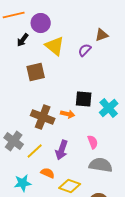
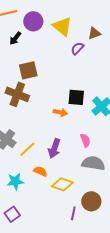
yellow triangle: (55, 46) -> (62, 26), moved
brown cross: (43, 117) -> (17, 94), moved

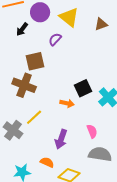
purple semicircle: (77, 48) -> (55, 39), moved
black square: (76, 97) -> (83, 88), turned -30
yellow line: (27, 149) -> (34, 117), moved

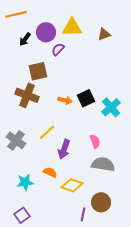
purple circle: (40, 12) -> (46, 32), moved
yellow triangle: (69, 17) -> (72, 27), turned -40
orange arrow: (67, 103) -> (65, 100), moved
yellow line: (34, 117) -> (47, 132), moved

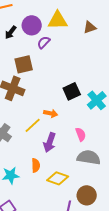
orange arrow: (65, 100) -> (51, 113), moved
orange semicircle: (50, 172) -> (36, 165), turned 64

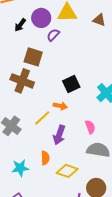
brown triangle: (90, 27) -> (99, 20), turned 40
brown square: (24, 64) -> (33, 57), turned 30
black square: (72, 91) -> (71, 84), moved

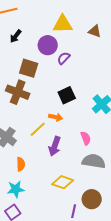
purple circle: (41, 18) -> (48, 45), moved
purple semicircle: (53, 35) -> (64, 58), moved
orange semicircle: (45, 158) -> (21, 164), moved
cyan star: (20, 168) -> (16, 189), moved

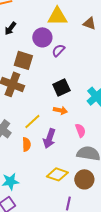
orange arrow: (56, 117) -> (60, 110), moved
orange semicircle: (21, 164) -> (26, 144), moved
brown circle: (92, 199) -> (84, 179), moved

